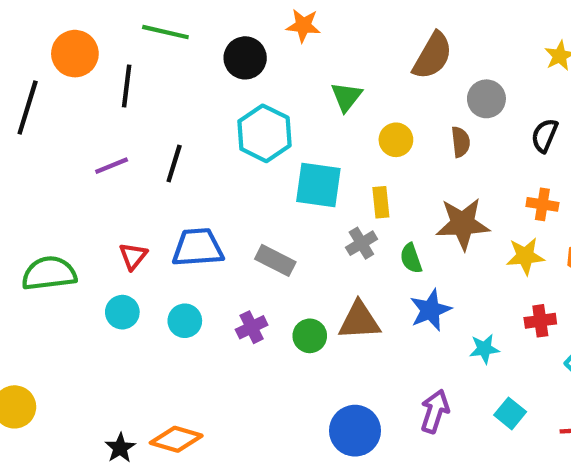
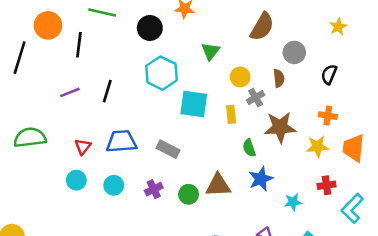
gray cross: (361, 243) -> (256, 98), moved
green semicircle: (49, 273) -> (30, 138), moved

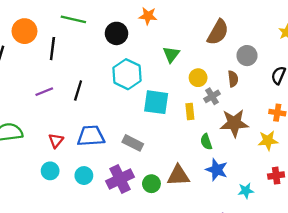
blue star: (261, 179) -> (217, 170), turned -30
purple cross: (154, 189) -> (120, 179), size x1.6

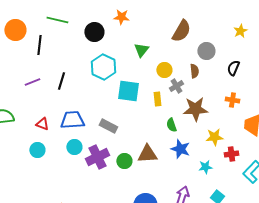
red triangle: (56, 141) -> (42, 124), turned -48
yellow star: (268, 141) -> (214, 137), moved
cyan circle: (84, 176) -> (74, 147), moved

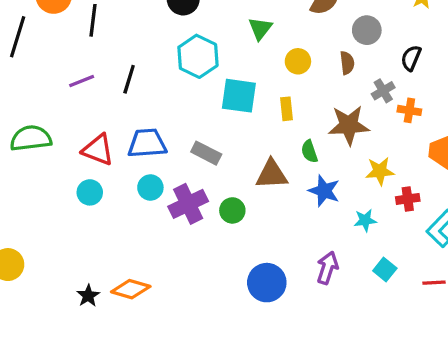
gray cross: (176, 86) -> (383, 91), moved
red triangle: (42, 124) -> (98, 150), size x1.5
brown triangle: (147, 154) -> (272, 174), moved

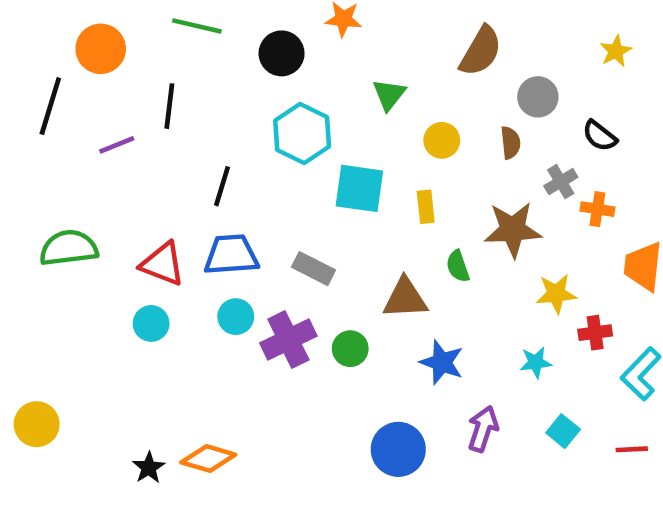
black line: (93, 20) -> (169, 106), moved
black semicircle: (411, 58) -> (600, 136), turned -75
black line: (129, 79) -> (222, 186), moved
purple line: (82, 81) -> (117, 145), moved
blue star: (324, 191) -> (442, 362), moved

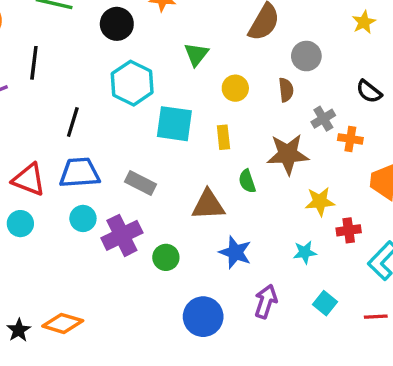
black semicircle: (600, 136) -> (369, 92), moved
green circle: (350, 349) -> (166, 257), moved

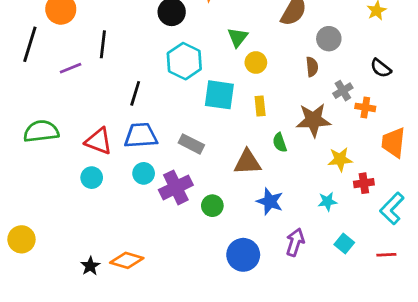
yellow circle: (235, 88) -> (256, 63), moved

